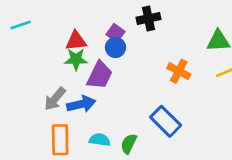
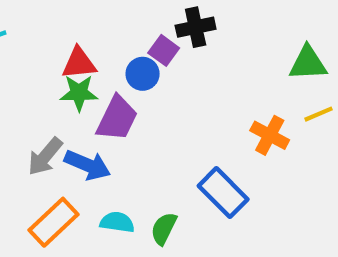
purple square: (115, 33) -> (164, 50), moved
orange cross: (179, 71) -> (270, 135), moved
blue arrow: (81, 104) -> (87, 165), turned 36
orange rectangle: (60, 140) -> (54, 222), turned 48

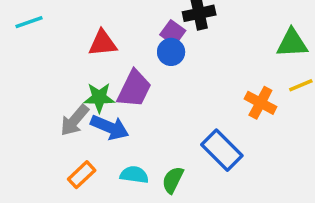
blue circle: (143, 74) -> (171, 52), moved
green star: (79, 93) -> (99, 98), moved
orange rectangle: (54, 222) -> (82, 175), size x0.7

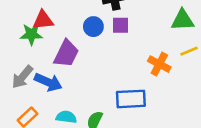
purple square: (173, 33) -> (121, 25), moved, turned -36
green star: (99, 98) -> (31, 34), moved
blue rectangle: (222, 150) -> (131, 99), turned -48

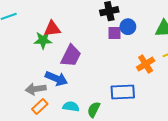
blue circle: (93, 27) -> (128, 27), moved
orange cross: (159, 64) -> (146, 64), turned 30
gray arrow: (22, 77) -> (36, 89), moved, turned 42

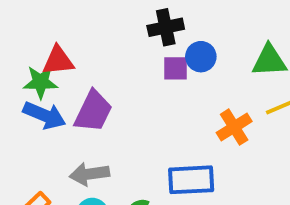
blue arrow: (56, 79) -> (44, 115), moved
gray arrow: (36, 89) -> (89, 174), moved

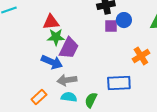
green star: (41, 82) -> (56, 37), moved
blue arrow: (44, 115) -> (52, 62), moved

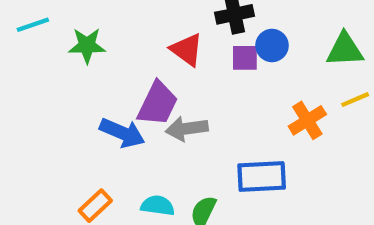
red triangle: (51, 22) -> (187, 50), moved, turned 42
green star: (56, 37) -> (87, 46), moved
gray arrow: (67, 80) -> (187, 129), moved

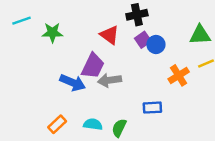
blue circle: (272, 46) -> (156, 44), moved
purple square: (245, 58) -> (143, 40), turned -35
blue rectangle: (262, 177) -> (152, 108), size x0.7

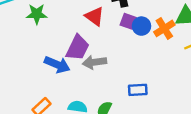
purple square: (143, 40) -> (128, 21), turned -35
orange cross: (179, 75) -> (164, 28), moved

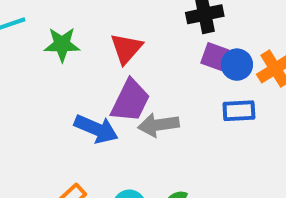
red triangle: (94, 16) -> (126, 48), moved, turned 35
blue rectangle: (138, 90) -> (239, 111), moved

